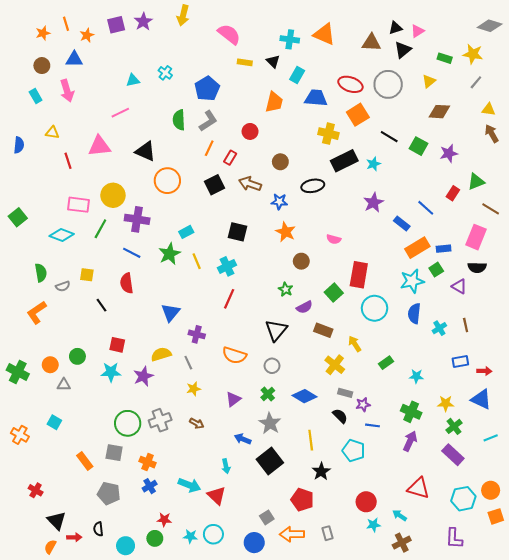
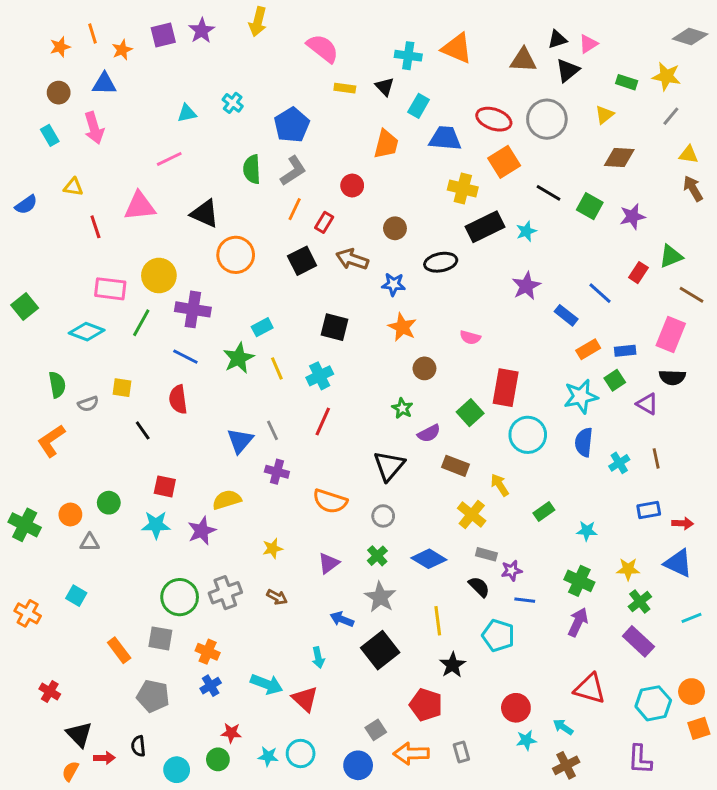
blue semicircle: (19, 145) -> (26, 205), turned 49
orange rectangle: (417, 248) -> (588, 349), size x0.7
gray line: (188, 363) -> (273, 430), moved

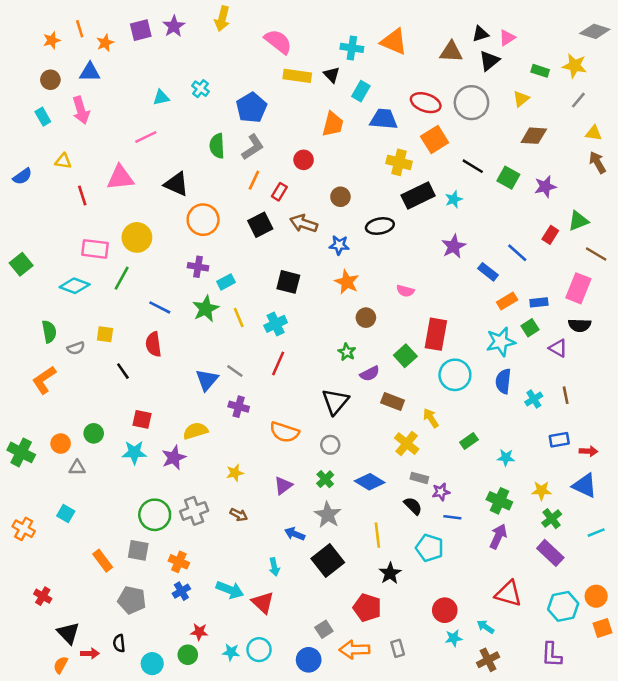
yellow rectangle: (345, 88) -> (297, 76), size x1.5
purple cross: (193, 309) -> (198, 267), moved, size x0.7
gray line: (273, 430) -> (235, 371), turned -30

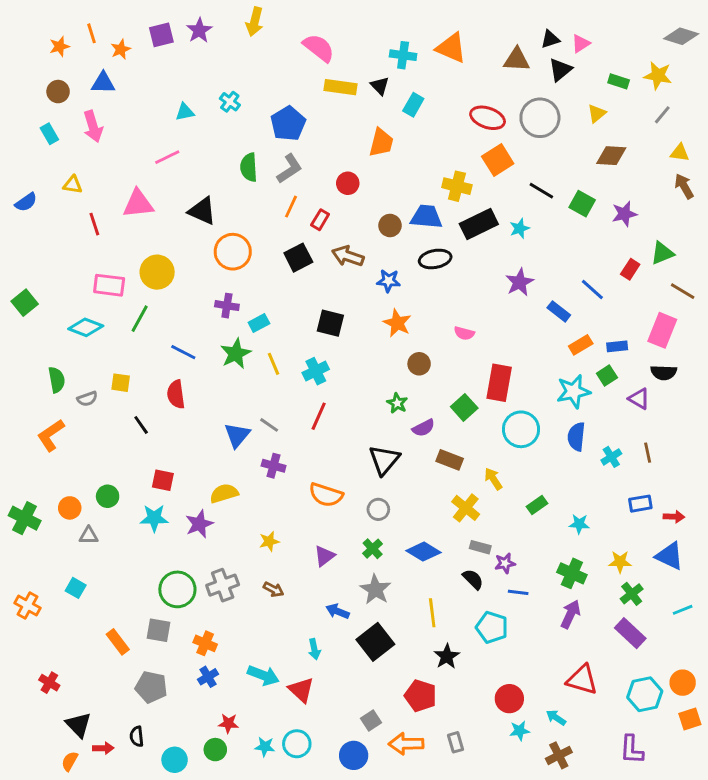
blue trapezoid: (384, 119) -> (426, 217), moved

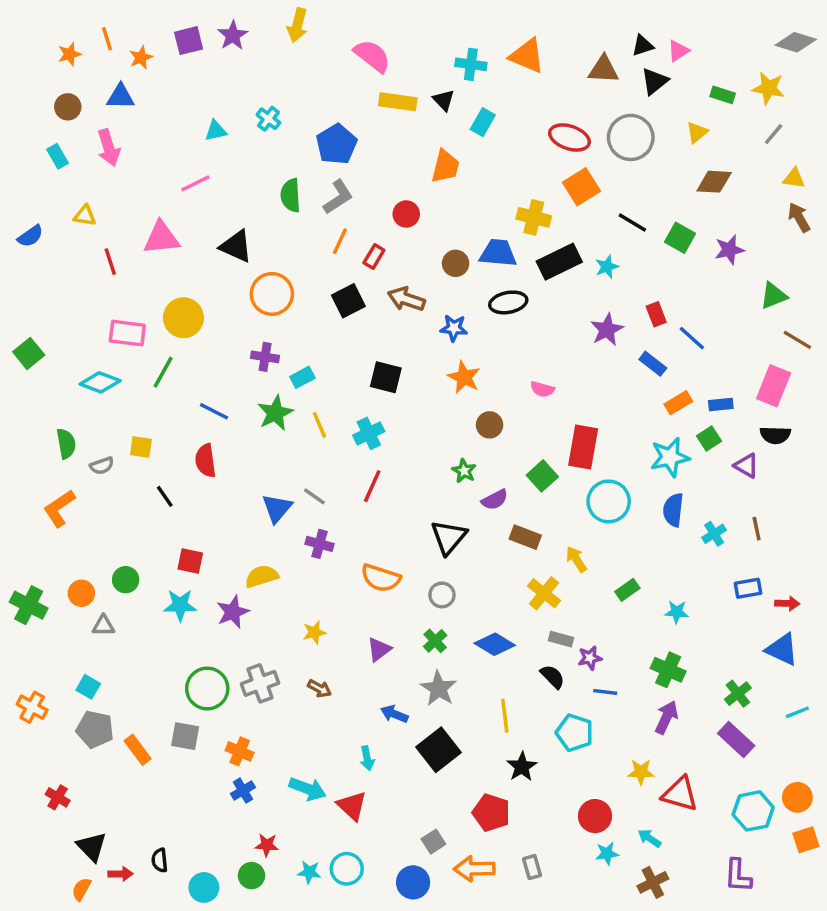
red rectangle: (630, 269) -> (656, 314), moved, turned -54
yellow star: (620, 562) -> (641, 772), moved
gray pentagon: (151, 687) -> (95, 729), moved

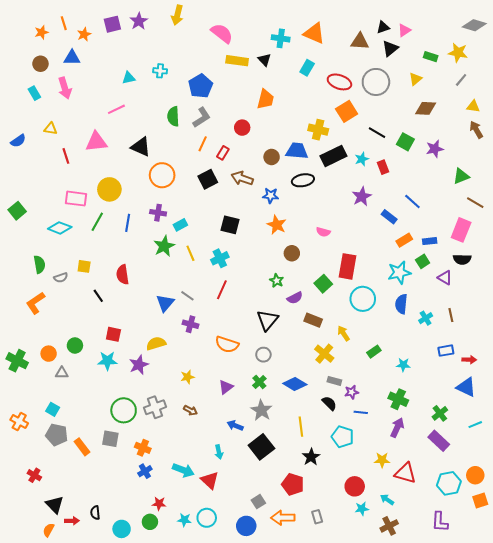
cyan cross: (268, 119) -> (160, 71), turned -32
cyan rectangle: (483, 122) -> (307, 68), moved
red rectangle: (656, 314) -> (383, 167), moved
blue line: (214, 411) -> (128, 223), moved, turned 72

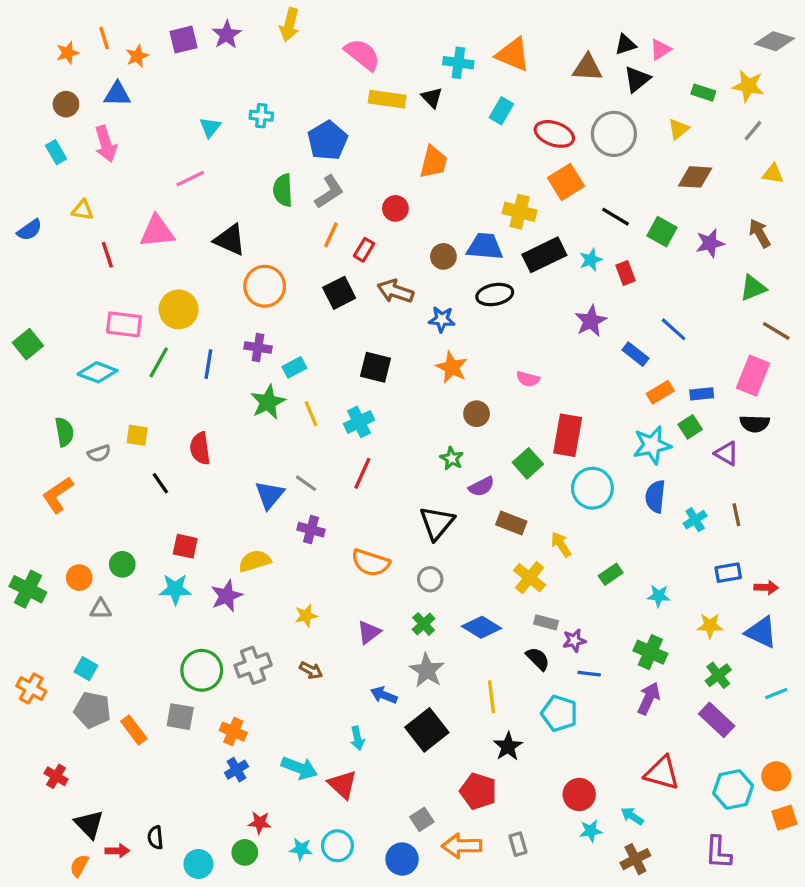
cyan triangle: (129, 78) -> (210, 127), turned -40
brown arrow: (476, 130) -> (760, 233), moved
yellow star: (382, 460) -> (710, 626), moved

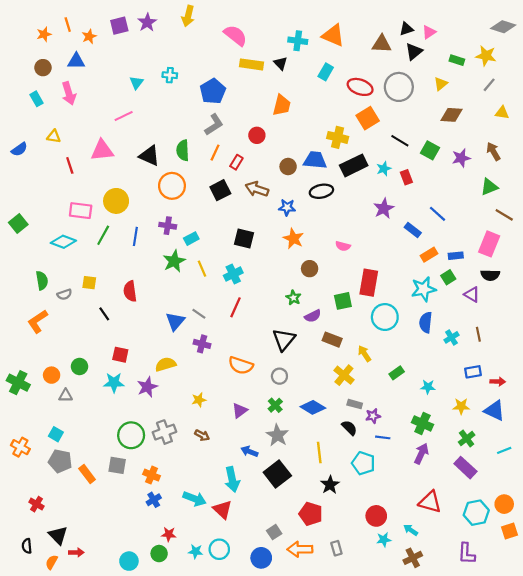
green semicircle: (283, 190) -> (183, 150), moved
green square: (528, 463) -> (343, 301), turned 30
cyan arrow: (357, 738) -> (232, 479), size x1.6
black semicircle: (155, 838) -> (27, 546), moved

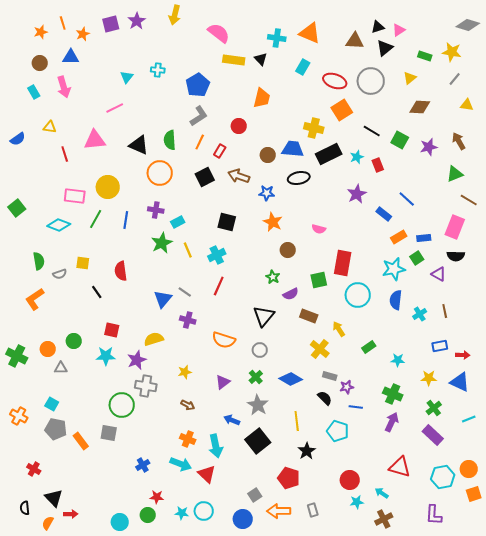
gray cross: (164, 432) -> (146, 386), moved, turned 30
orange cross: (152, 475) -> (188, 439), moved

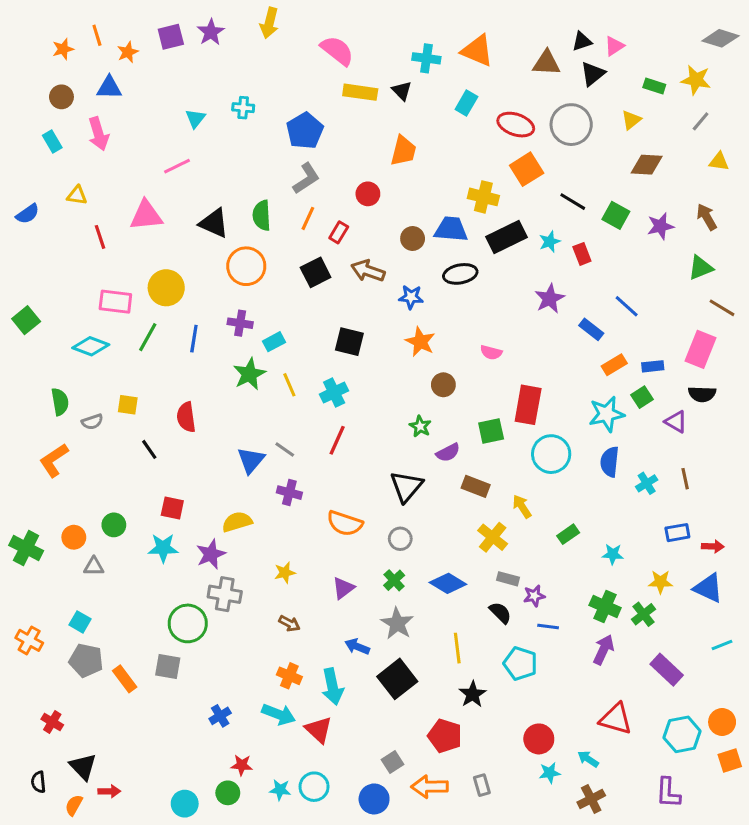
green cross: (434, 408) -> (644, 614), moved

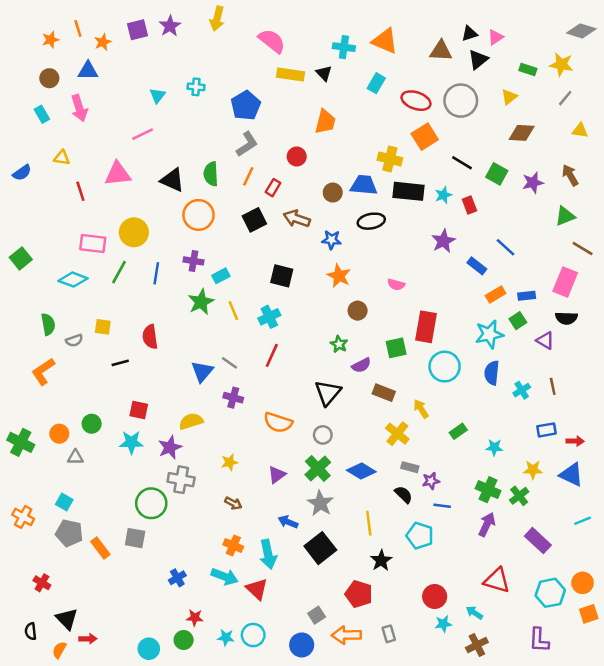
black rectangle: (506, 237) -> (409, 191), turned 32
black line: (149, 449) -> (120, 363), turned -70
green cross: (394, 580) -> (318, 468), size x1.5

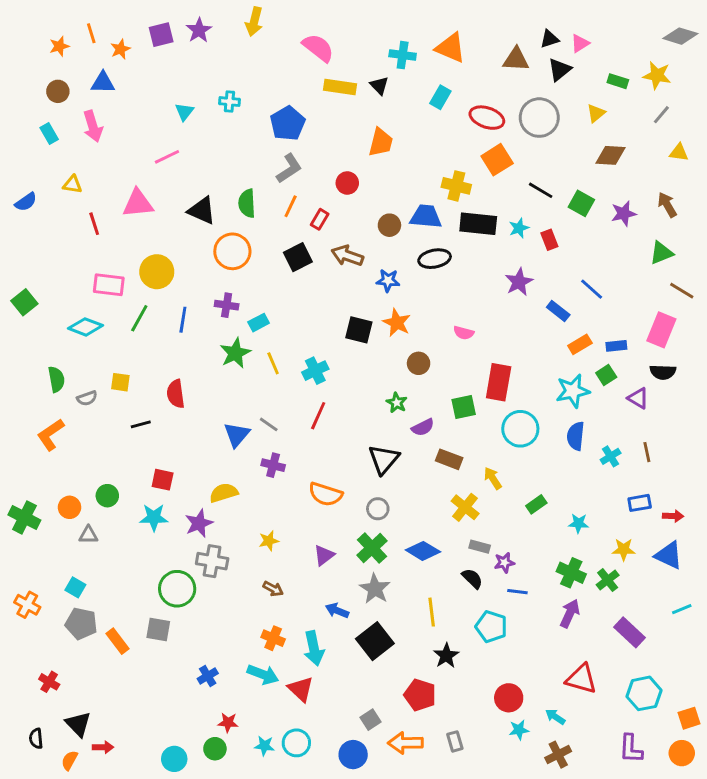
black square: (282, 276) -> (359, 330), moved
orange circle: (583, 583) -> (682, 753), moved

